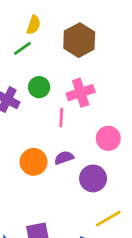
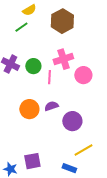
yellow semicircle: (34, 25) -> (29, 10), turned 40
green circle: (39, 87) -> (33, 66), moved
pink circle: (108, 138) -> (83, 75), moved

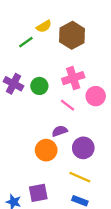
yellow semicircle: (29, 10) -> (44, 26), moved
pink line: (49, 77) -> (68, 105), moved, turned -56
orange circle: (29, 109) -> (46, 150), moved
yellow line: (83, 150) -> (80, 177), moved, turned 54

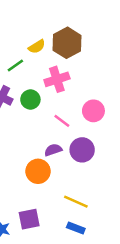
yellow semicircle: (44, 26) -> (37, 47), moved
green line: (26, 42) -> (15, 65), moved
pink cross: (73, 78) -> (57, 79), moved
purple circle: (83, 148) -> (82, 150), moved

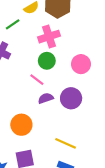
green circle: (30, 100) -> (47, 61), moved
pink line: (62, 121) -> (37, 80), moved
orange circle: (38, 171) -> (21, 125), moved

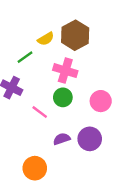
pink cross: (49, 37) -> (65, 71), turned 35
pink line: (37, 80) -> (40, 112), moved

